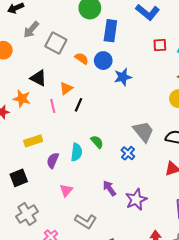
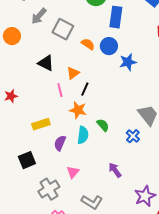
orange star: (22, 99) -> (78, 110), moved
purple star: (136, 200) -> (145, 196), moved
gray cross: (27, 214) -> (49, 189), moved

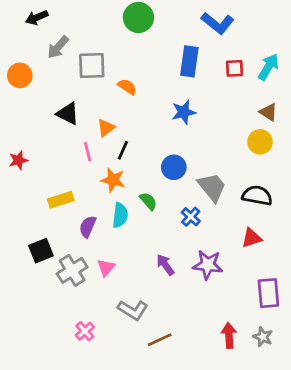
blue rectangle: (116, 17) -> (189, 61), moved
gray square: (63, 29) -> (92, 66), turned -30
blue circle: (109, 46) -> (174, 167), moved
gray cross: (49, 189) -> (72, 270), moved
purple star: (145, 196) -> (208, 265), moved, turned 30

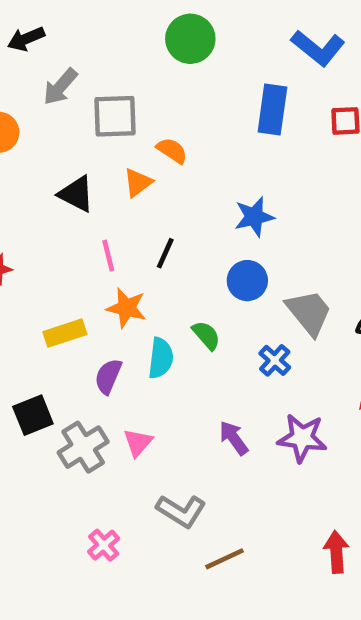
blue star: (184, 112) -> (254, 217), moved
orange triangle: (106, 128) -> (138, 182), moved
orange star: (113, 180) -> (126, 308), moved

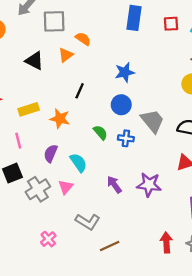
pink line: (108, 255) -> (18, 141), moved
yellow rectangle: (65, 333) -> (29, 109), moved
cyan semicircle: (161, 358) -> (78, 163), moved, turned -42
blue cross: (275, 360) -> (126, 138), moved, turned -35

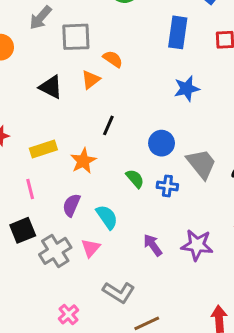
blue star: (125, 72) -> (187, 89), moved
orange star: (60, 119) -> (83, 161), turned 30

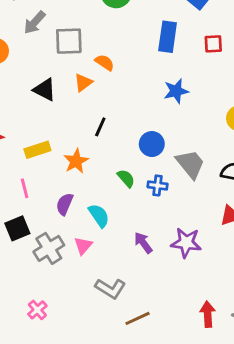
pink cross: (68, 314) -> (37, 310), moved

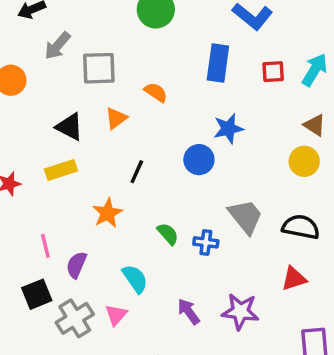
orange semicircle: (105, 63) -> (156, 92), moved
blue circle: (152, 144) -> (199, 160), moved
yellow rectangle: (37, 150) -> (61, 170), moved
purple semicircle: (65, 204) -> (76, 265), moved

